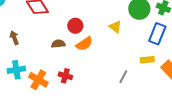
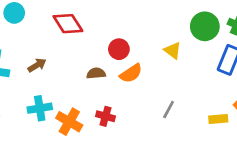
brown arrow: (14, 38) -> (37, 65), turned 80
yellow rectangle: (147, 60) -> (218, 119), moved
gray line: (123, 77) -> (169, 110), moved

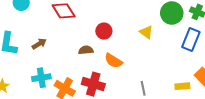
orange semicircle: (131, 73) -> (113, 61), moved, turned 66
gray line: (169, 110) -> (143, 88), moved, turned -40
red cross: (105, 116) -> (93, 84), size x1.5

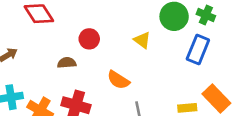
orange semicircle: (113, 61) -> (118, 80), moved

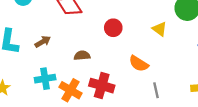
brown semicircle: (67, 63) -> (82, 56), moved

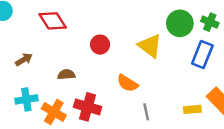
yellow triangle: (159, 29) -> (150, 46), size x1.5

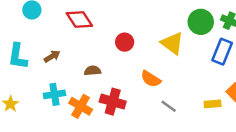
gray line: (146, 112) -> (169, 106), turned -42

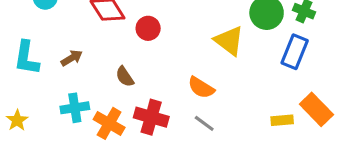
red circle: (125, 42) -> (148, 28), moved
brown semicircle: (93, 71) -> (125, 77), turned -119
gray line: (169, 106) -> (204, 123), moved

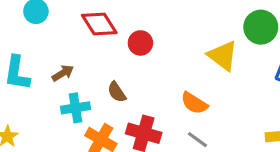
cyan cross: (75, 108) -> (76, 108), moved

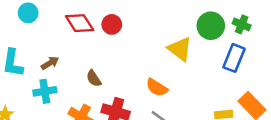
red circle: (140, 43) -> (112, 24), moved
cyan cross: (76, 108) -> (45, 91), moved

